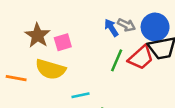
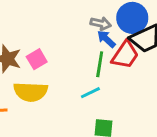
blue arrow: (111, 28) -> (106, 39), moved
cyan line: (81, 95) -> (90, 93), moved

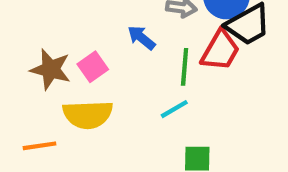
blue arrow: (106, 39) -> (141, 38), moved

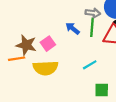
green line: (185, 67) -> (92, 27), moved
orange line: (39, 146) -> (17, 59), moved

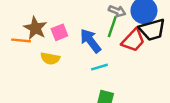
blue arrow: (73, 28) -> (90, 41), moved, size x1.5
yellow semicircle: (45, 68) -> (50, 58), size x0.7

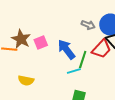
green line: (112, 27) -> (83, 60), moved
yellow semicircle: (50, 58) -> (26, 81), moved

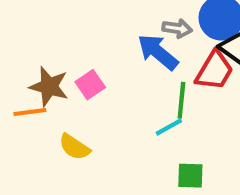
blue arrow: (66, 49) -> (158, 52), moved
yellow semicircle: (26, 81) -> (74, 147), moved, turned 35

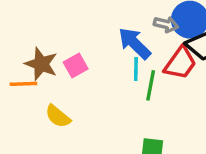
gray arrow: (177, 28) -> (166, 24), moved
cyan line: (169, 127) -> (136, 69), moved, turned -65

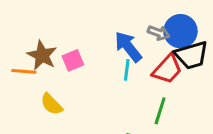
green line: (151, 85) -> (160, 111), moved

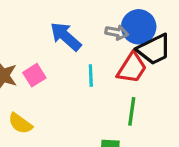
blue arrow: (128, 47) -> (66, 36), moved

